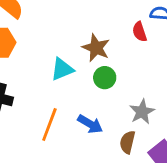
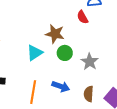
gray star: (142, 112) -> (90, 62), moved

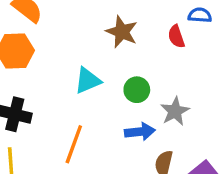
brown star: (55, 34) -> (122, 32), moved
blue arrow: (61, 86) -> (140, 132), moved, turned -36

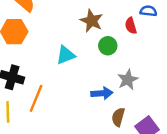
green circle: (137, 90) -> (108, 46), moved
orange line: (74, 144) -> (36, 98), moved

